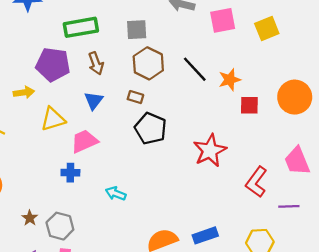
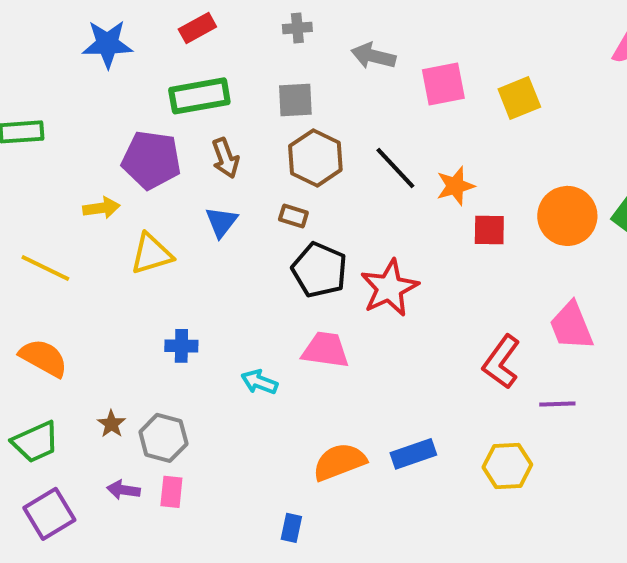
pink trapezoid: (84, 141) -> (325, 350), moved, turned 32
red star: (210, 151) -> (389, 288), moved

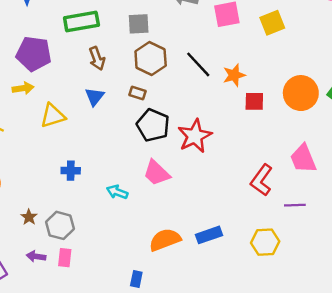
purple pentagon: (151, 160) -> (34, 54), moved
pink trapezoid: (325, 350) -> (157, 173), turned -144

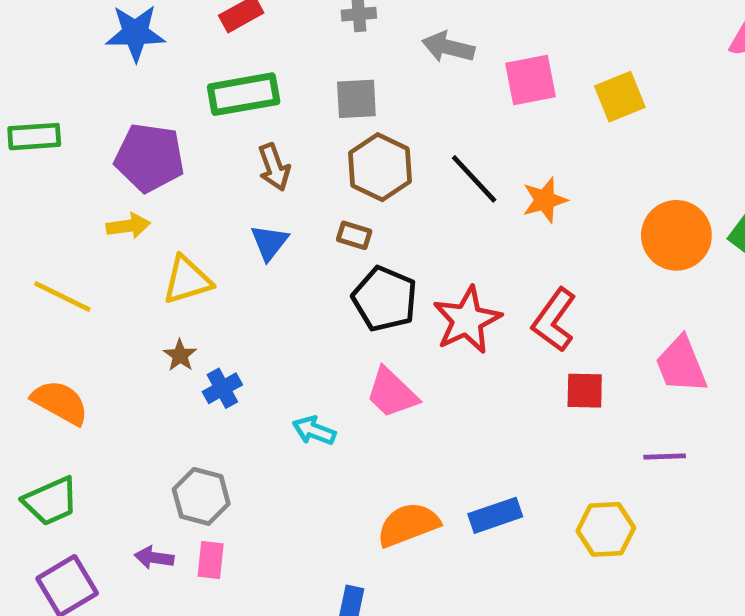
red square: (254, 101) -> (585, 391), moved
blue cross: (71, 171) -> (222, 388), turned -30
red L-shape: (261, 180) -> (554, 320), moved
brown star: (29, 217) -> (180, 355), moved

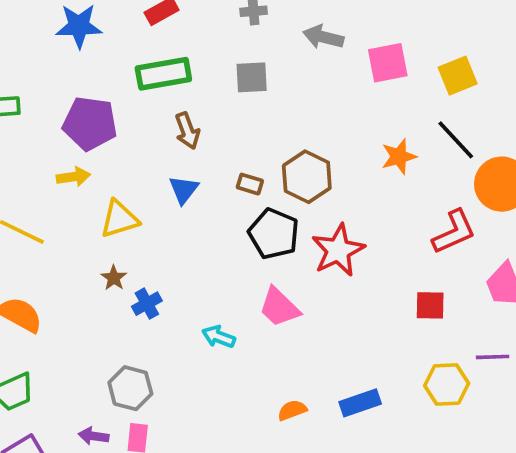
brown hexagon: (380, 167) -> (307, 177), moved
black line: (474, 179) -> (456, 140), moved
red L-shape: (554, 320) -> (454, 232), moved, turned -150
orange semicircle: (408, 525) -> (292, 410), size x0.6
yellow hexagon: (606, 529) -> (447, 384), moved

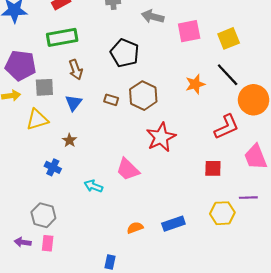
gray square: (252, 77) -> (44, 87), moved
black pentagon: (274, 234) -> (125, 53), moved
brown star: (114, 278) -> (69, 140), moved
blue cross: (147, 304) -> (53, 167), turned -35

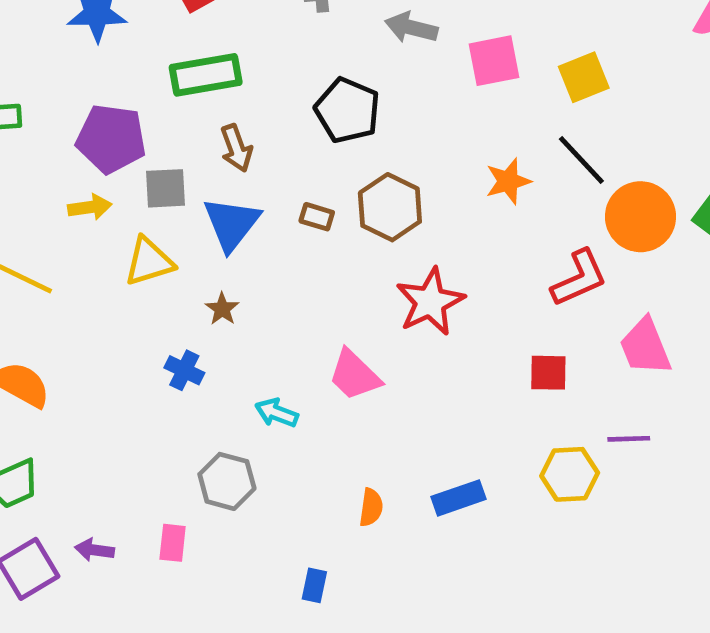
blue triangle: (74, 103) -> (232, 224), size x1.5
gray hexagon: (43, 215) -> (227, 481), moved
orange semicircle: (135, 228) -> (371, 507), turned 119
purple arrow: (23, 242) -> (95, 550), moved

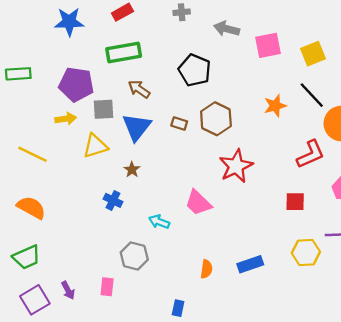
brown arrow: (236, 148) -> (139, 89), turned 145
purple arrow: (95, 550) -> (68, 290), turned -126

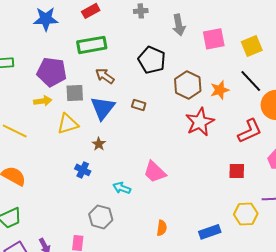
gray arrow: (227, 29) -> (179, 25), turned -115
brown hexagon: (216, 119) -> (188, 85), moved
red star: (236, 166) -> (200, 122), moved
blue rectangle: (250, 264) -> (210, 232), moved

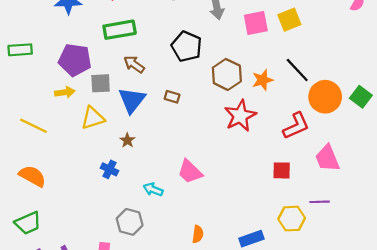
yellow square: (252, 46) -> (289, 20), moved

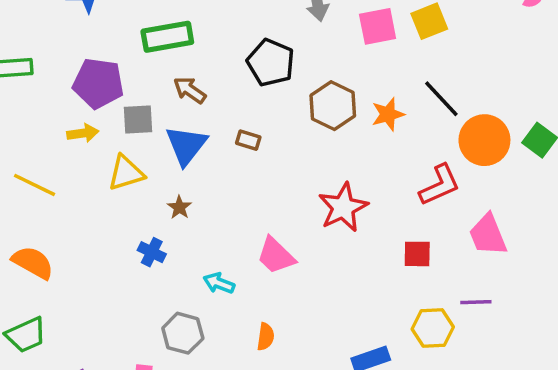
red star: (240, 116) -> (343, 207), moved
orange semicircle: (198, 234) -> (266, 337), moved

